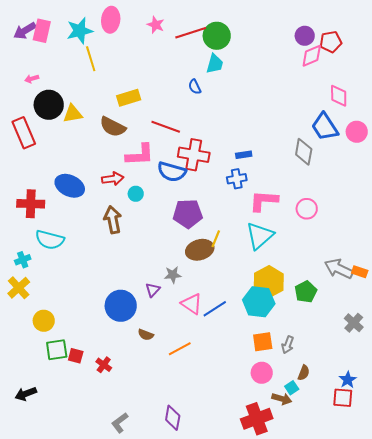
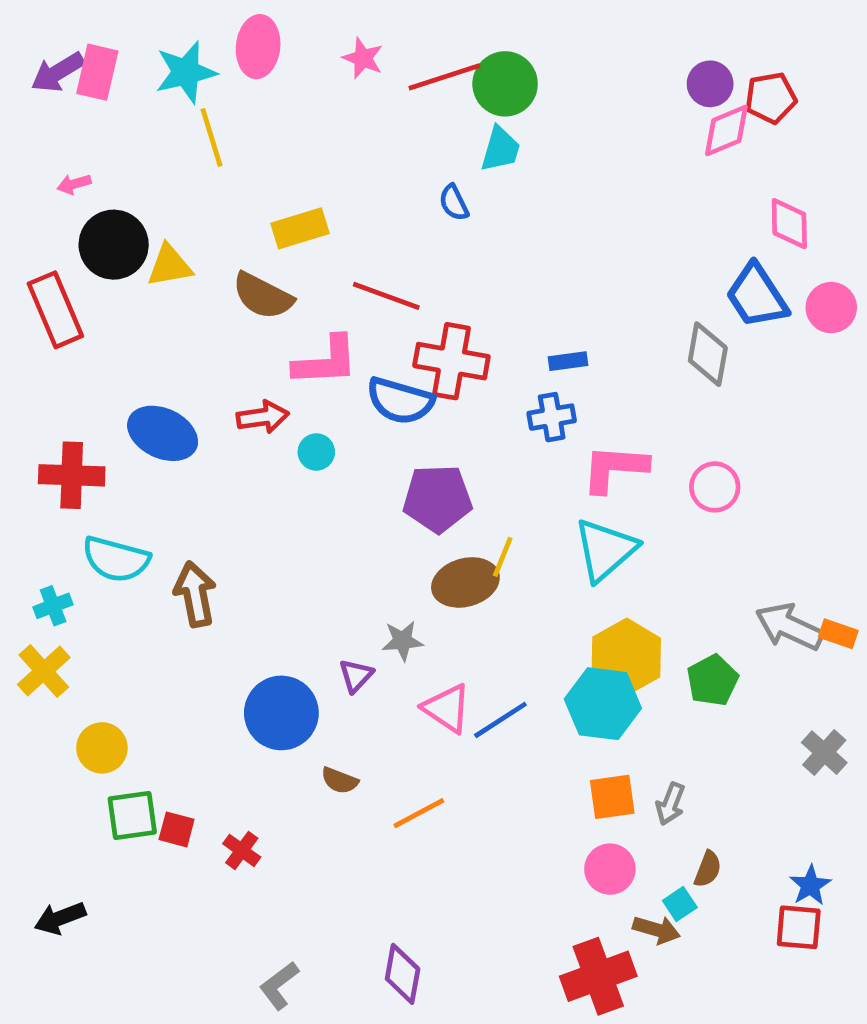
brown arrow: (113, 220) -> (195, 594), moved

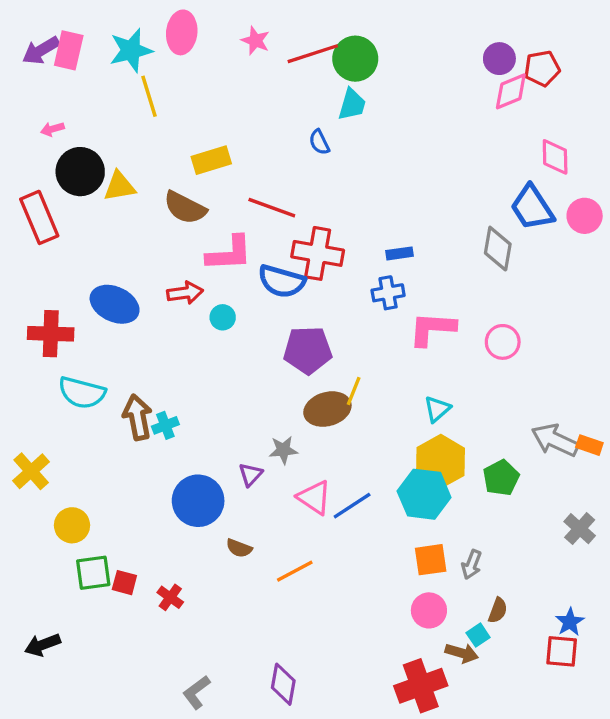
cyan triangle: (605, 550) -> (437, 409), moved, size x0.6
cyan cross: (53, 606) -> (165, 425), moved

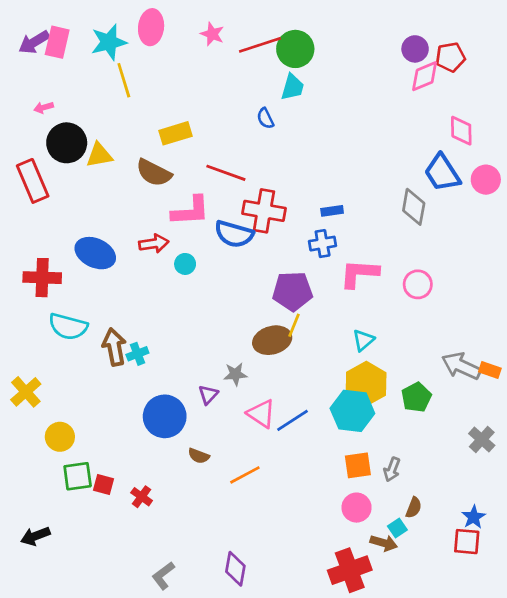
purple pentagon: (308, 350) -> (293, 291), moved

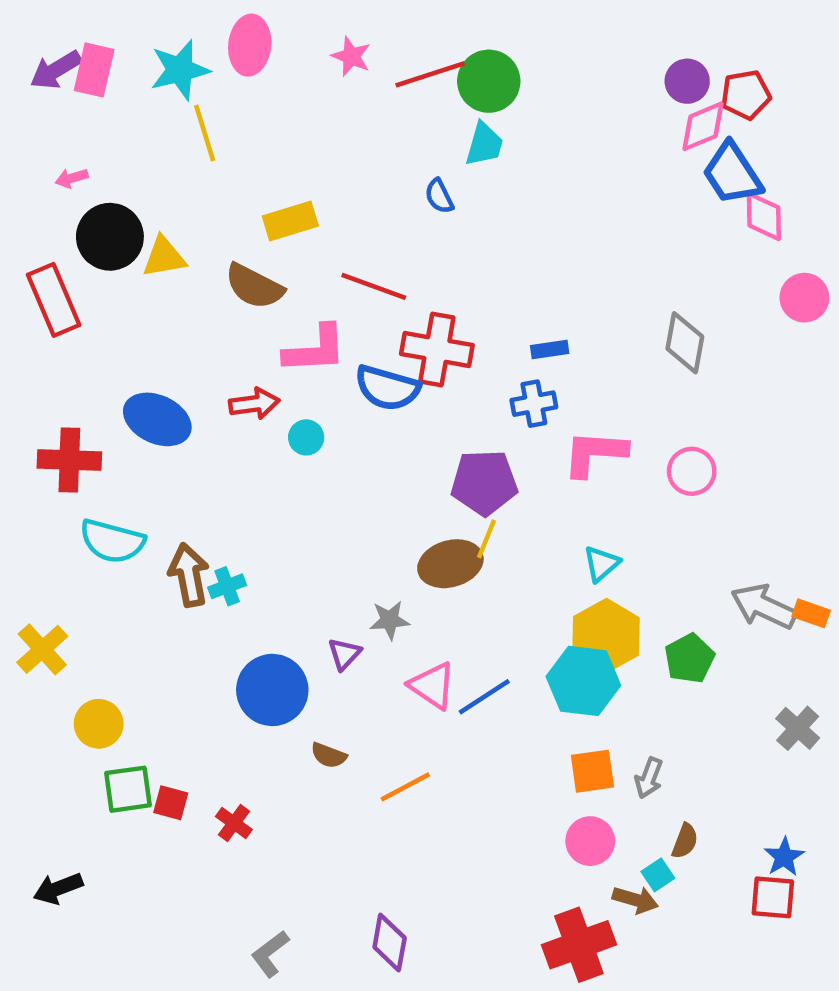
blue trapezoid: (442, 173) -> (732, 174), moved

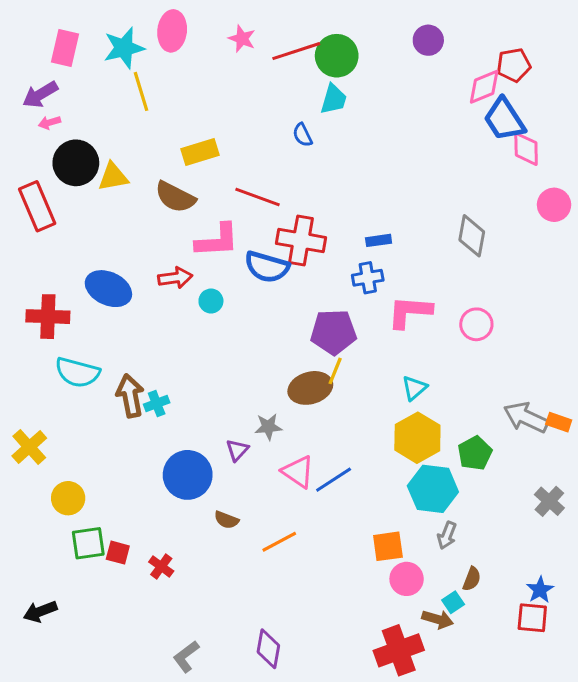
purple arrow: (56, 70) -> (40, 95), moved
purple circle: (687, 81) -> (428, 40), moved
cyan hexagon: (583, 681) -> (433, 489), moved
orange square: (592, 771) -> (388, 546), moved

